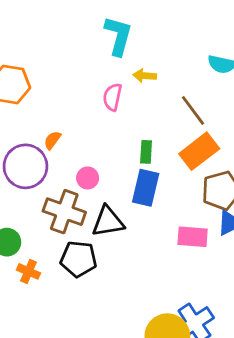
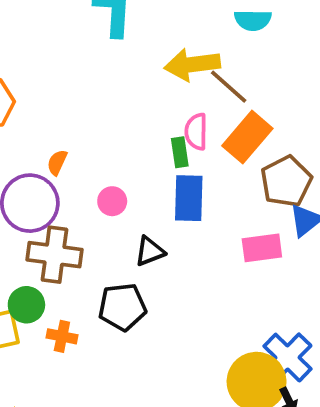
yellow arrow: (145, 76) -> (192, 65), moved, size x1.8
pink semicircle: (112, 97) -> (196, 132), moved
brown cross: (64, 212) -> (54, 255), moved
black triangle: (108, 222) -> (150, 251), size x0.7

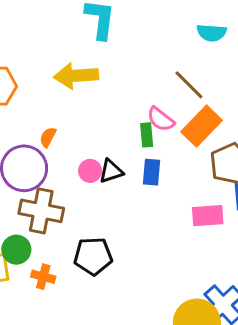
yellow arrow: (192, 65) -> (76, 76), moved
pink semicircle: (196, 132) -> (161, 119), turned -56
blue rectangle: (189, 198) -> (152, 172), size x0.7
black triangle: (150, 251) -> (111, 171), moved

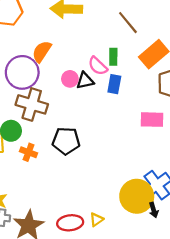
brown line: (189, 85) -> (128, 23), moved
pink semicircle: (161, 119) -> (98, 66), moved
orange semicircle: (48, 137) -> (42, 51), size x1.5

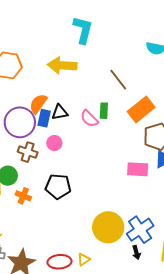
pink circle: (70, 79) -> (54, 143), moved
black triangle: (85, 81) -> (60, 112), moved
blue rectangle: (114, 84) -> (44, 118), moved
brown cross: (32, 104) -> (28, 152), size x0.7
yellow circle: (137, 196) -> (108, 227), moved

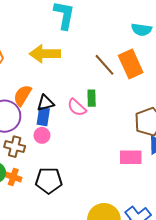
orange rectangle: (141, 109) -> (131, 64), moved, turned -72
blue rectangle: (44, 118) -> (43, 117), moved
orange cross: (23, 196) -> (13, 177), moved

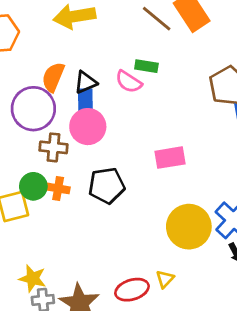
green rectangle: (92, 98) -> (146, 66), turned -70
pink circle: (42, 135) -> (88, 127), size x1.6
pink rectangle: (131, 157) -> (170, 158), moved

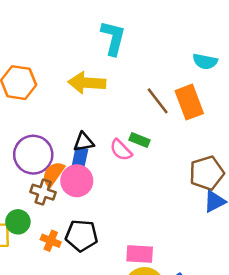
orange semicircle: (53, 77) -> (53, 174), moved
pink rectangle: (170, 158) -> (140, 254), moved
orange cross: (58, 188) -> (51, 241), moved

